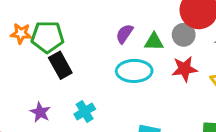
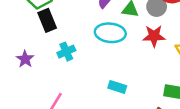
cyan cross: (85, 112) -> (66, 52), moved

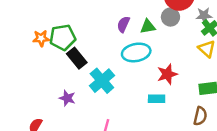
red star: (154, 36) -> (167, 74), moved
cyan cross: (66, 52) -> (102, 81), size x1.5

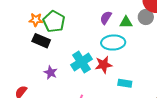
green pentagon: (63, 37) -> (54, 21), turned 30
black rectangle: (77, 58) -> (41, 41), moved, turned -36
red star: (167, 74) -> (104, 65), moved

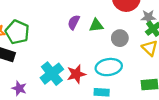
gray circle: (146, 17) -> (120, 38), moved
cyan ellipse: (113, 43) -> (109, 67), moved

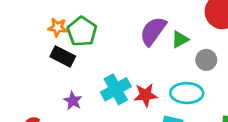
purple semicircle: (74, 22) -> (153, 31), size x1.6
green triangle: (96, 25) -> (180, 39), turned -32

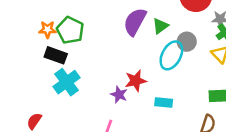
cyan cross: (116, 89) -> (67, 82), moved
cyan ellipse: (187, 93) -> (171, 55), moved, turned -56
purple star: (73, 101) -> (119, 95), moved

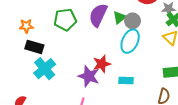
green pentagon: (70, 30) -> (65, 20), moved, turned -30
gray circle: (187, 42) -> (133, 21), moved
purple star: (119, 95) -> (89, 76), size x1.5

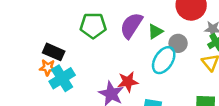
gray circle: (133, 21) -> (178, 43), moved
orange star: (26, 26) -> (48, 68), moved

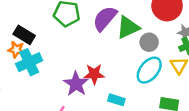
green triangle: (155, 31) -> (128, 27), size x1.5
cyan ellipse: (164, 60) -> (149, 70), moved

